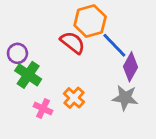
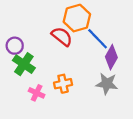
orange cross: (74, 98) -> (63, 84), turned 36

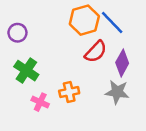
red semicircle: (62, 36) -> (96, 52), moved, turned 95
blue line: (98, 39) -> (112, 23), moved
purple circle: (15, 46) -> (17, 33), moved

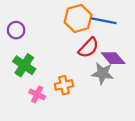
blue line: (112, 23) -> (104, 21), turned -35
purple diamond: (122, 63) -> (113, 58), turned -70
gray star: (117, 92) -> (103, 73), moved

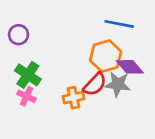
orange hexagon: (78, 18) -> (106, 56), moved
red semicircle: (89, 48) -> (95, 84), moved
pink cross: (37, 94) -> (27, 96), moved

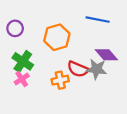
orange hexagon: (106, 56) -> (57, 37), moved
red semicircle: (95, 84) -> (78, 69), turned 70
pink cross: (27, 96) -> (22, 79), turned 32

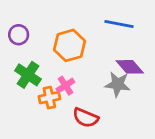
red semicircle: (78, 69) -> (86, 118), moved
pink cross: (22, 79) -> (65, 86), moved
orange cross: (60, 80) -> (49, 98), moved

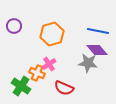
blue line: (119, 24) -> (98, 31), moved
green cross: (28, 75) -> (21, 86), moved
orange cross: (49, 98) -> (37, 73), turned 35

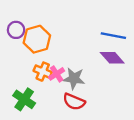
orange hexagon: (52, 34) -> (37, 39), moved
gray star: (88, 63) -> (74, 79), moved
orange cross: (37, 73) -> (43, 72), moved

